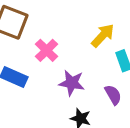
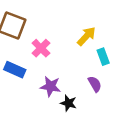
purple star: (72, 83) -> (51, 86), moved

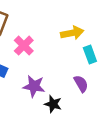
yellow arrow: (86, 36) -> (72, 33), turned 36

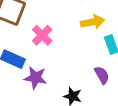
purple star: (34, 86) -> (35, 78), moved

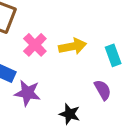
yellow arrow: (93, 22) -> (73, 46), moved

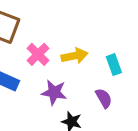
purple star: (27, 93) -> (54, 92), moved

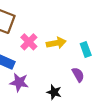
purple star: (54, 92) -> (19, 82), moved

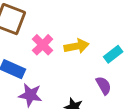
cyan rectangle: (86, 50) -> (113, 54), turned 72

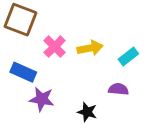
purple semicircle: (104, 85) -> (118, 89), turned -54

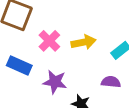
purple star: (42, 99) -> (55, 82), moved

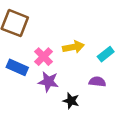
pink cross: (49, 41) -> (44, 57), moved

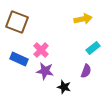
yellow arrow: (73, 47) -> (83, 19), moved
purple semicircle: (97, 82) -> (86, 71), turned 104

